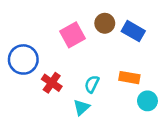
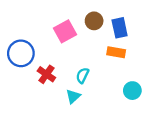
blue rectangle: (133, 31) -> (120, 28), turned 48
orange rectangle: (129, 78) -> (116, 52), moved

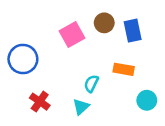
orange rectangle: (116, 52) -> (124, 69), moved
red cross: (46, 74) -> (40, 102), moved

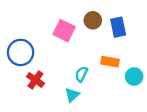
pink square: (72, 34) -> (64, 31), turned -35
cyan circle: (147, 100) -> (134, 77), moved
red cross: (40, 102) -> (35, 80), moved

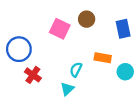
blue rectangle: (118, 27) -> (123, 29), moved

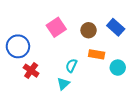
brown circle: (87, 19) -> (89, 30), moved
pink square: (60, 29) -> (56, 27), turned 30
blue rectangle: (123, 29) -> (116, 27), turned -36

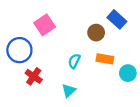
pink square: (56, 27) -> (45, 25), moved
blue rectangle: (116, 27) -> (117, 19), moved
cyan semicircle: (71, 66) -> (74, 61), moved

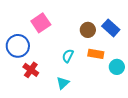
blue rectangle: (117, 19) -> (111, 28), moved

